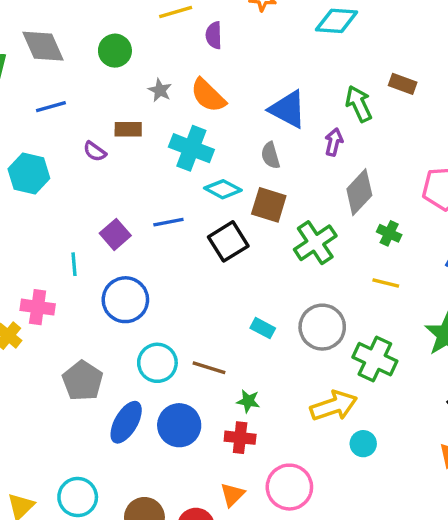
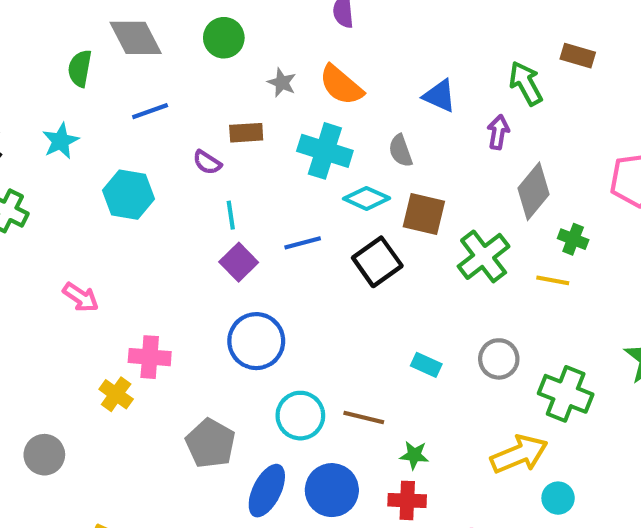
blue triangle: (288, 109) -> (440, 96), size x0.7
gray semicircle: (270, 155) -> (401, 151), moved
cyan line: (74, 264) -> (231, 215), moved
yellow line: (386, 283) -> (553, 280), moved
gray circle: (322, 327) -> (499, 359), size x0.7

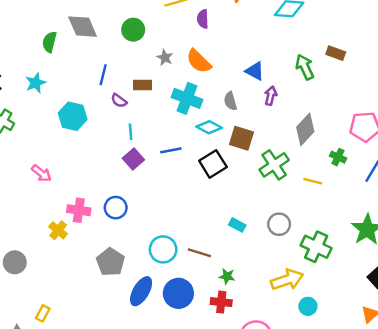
blue line: (150, 111) -> (103, 75), moved, turned -60
purple arrow: (498, 132) -> (271, 96), moved
green cross: (573, 239) -> (338, 157), moved
blue circle: (256, 341) -> (116, 208), moved, size x0.7

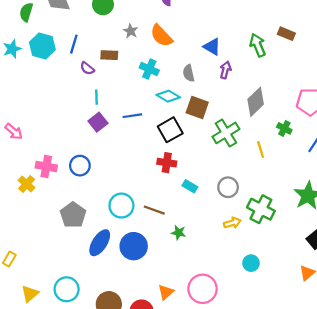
cyan cross: (187, 98) -> (149, 69), size x0.7
cyan hexagon: (73, 116) -> (42, 46), moved
yellow line: (313, 181) -> (261, 149), turned 56
yellow arrow: (287, 280) -> (232, 223), moved, size x0.6
red cross: (221, 302) -> (167, 163), moved

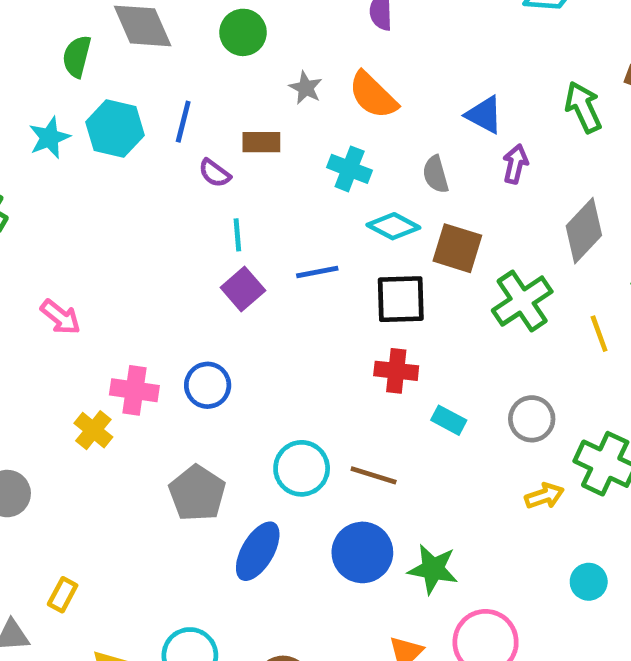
black square: (170, 130) -> (401, 299), turned 30
green star: (179, 233) -> (433, 569), moved, size x1.5
blue circle: (134, 246) -> (362, 552), moved

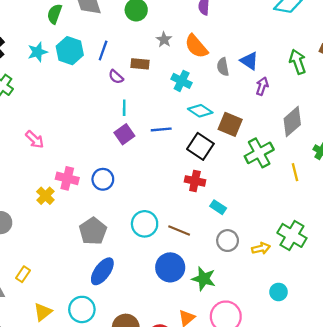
gray semicircle: (436, 174) -> (223, 67), moved
black square: (401, 299) -> (200, 146), turned 30
gray circle: (532, 419) -> (228, 241), moved
blue ellipse: (258, 551) -> (102, 271), moved

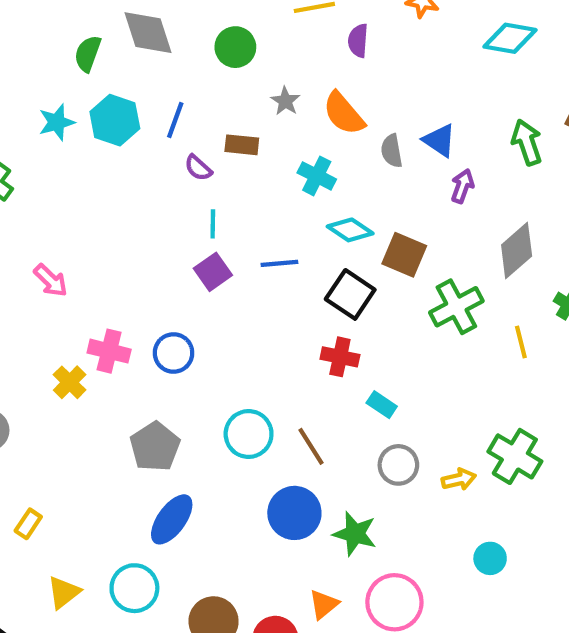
brown line: (179, 231) -> (311, 446), turned 35

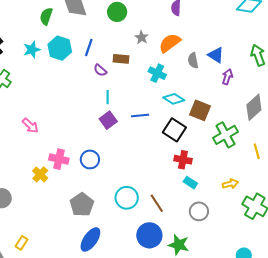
orange semicircle: (344, 113) -> (170, 43), turned 95
red cross: (340, 357) -> (183, 160), moved
yellow arrow: (459, 479) -> (230, 184), moved

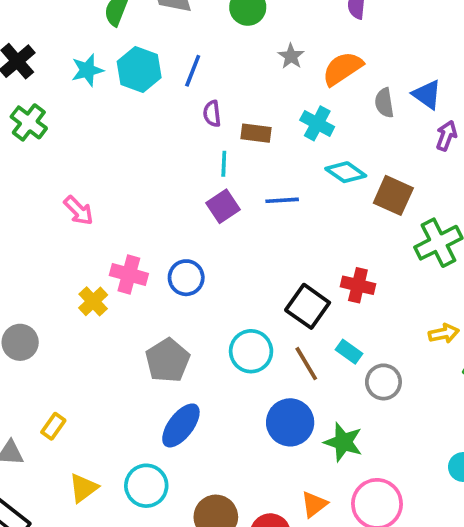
brown rectangle: (121, 59) -> (256, 133), moved
purple semicircle: (100, 70) -> (212, 114), turned 40
black square: (174, 130) -> (308, 306), moved
cyan rectangle: (190, 183) -> (349, 352), moved

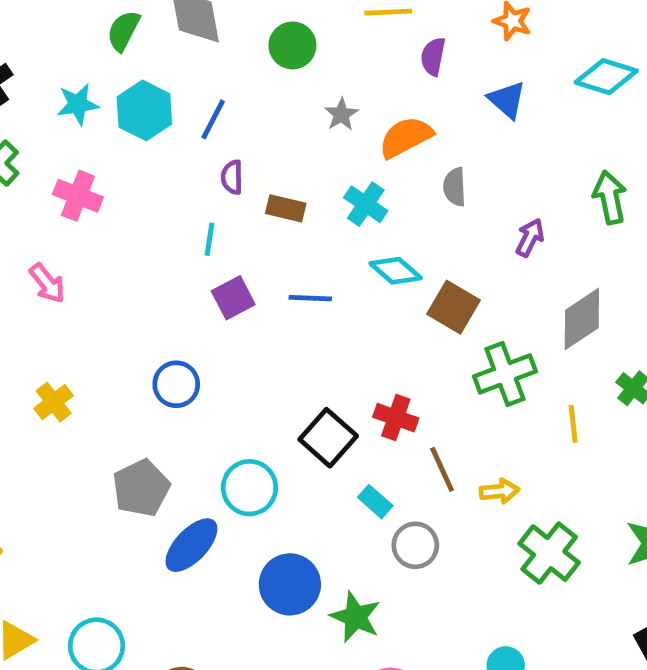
blue triangle: (427, 94) -> (507, 100), moved
cyan line: (224, 164) -> (210, 239), moved
pink cross: (129, 274) -> (78, 196), moved
brown line: (306, 364) -> (442, 469), moved
blue ellipse: (181, 425) -> (191, 545), moved

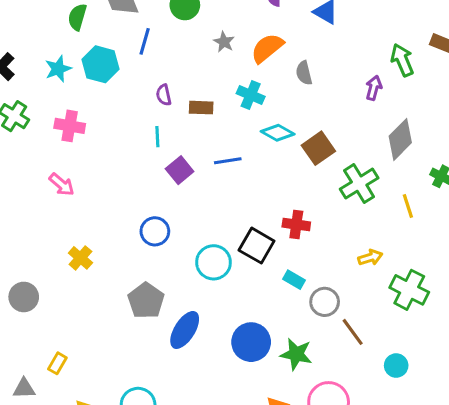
blue line: (213, 119) -> (145, 41), moved
purple arrow: (530, 238) -> (374, 88), moved
brown square: (453, 307) -> (318, 148), turned 36
brown line: (442, 469) -> (353, 332), moved
cyan circle: (249, 488) -> (214, 262), moved

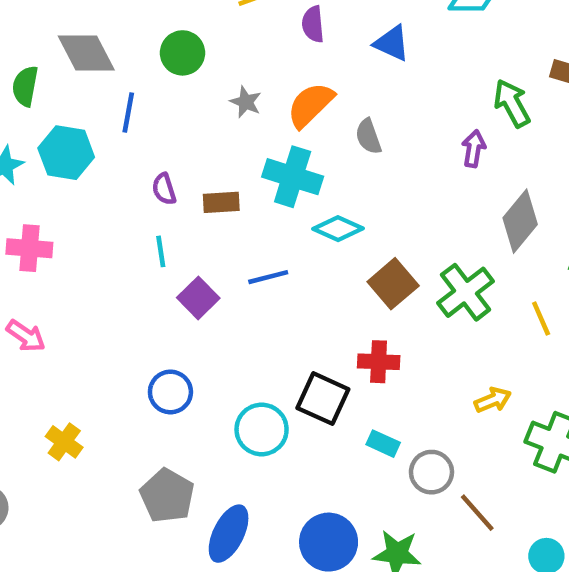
cyan cross: (251, 95) -> (293, 177), size x1.4
brown square: (318, 148) -> (393, 284), moved

